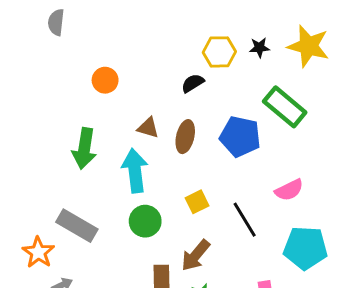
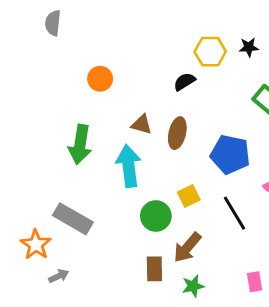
blue pentagon: (240, 137) -> (230, 155), moved
green circle: (145, 221) -> (156, 216), moved

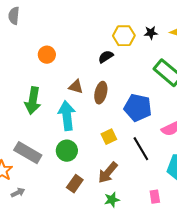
green circle: (156, 216) -> (67, 151), moved
brown rectangle: (154, 269) -> (75, 184), moved, turned 36

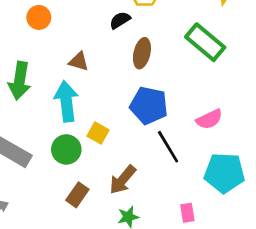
brown ellipse: (101, 93) -> (142, 53), moved
blue pentagon: (138, 108) -> (149, 105), moved
yellow square: (109, 137) -> (98, 133), moved, turned -35

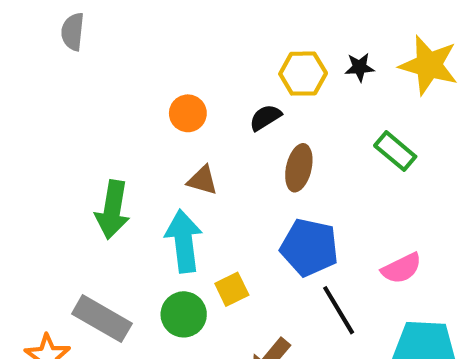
orange circle: (39, 17) -> (188, 113), moved
green rectangle: (205, 42) -> (395, 151), size x0.7
yellow square: (98, 133) -> (232, 289), turned 35

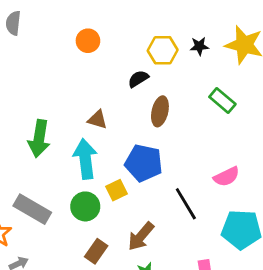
orange circle: (188, 113) -> (88, 41), moved
blue pentagon: (309, 247) -> (144, 163), moved

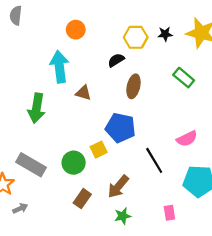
cyan arrow: (85, 159) -> (59, 67), moved

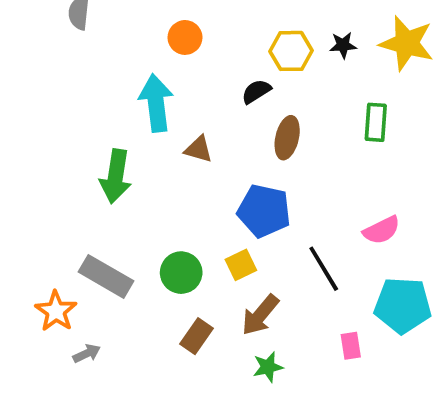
green rectangle: (184, 78) -> (376, 122), turned 54
yellow square: (99, 150) -> (241, 265), moved
pink rectangle: (169, 213) -> (351, 346), moved

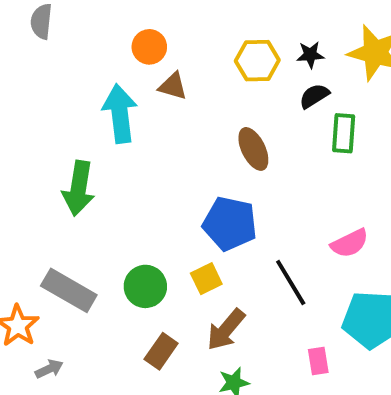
black semicircle: (256, 91) -> (314, 96), moved
brown ellipse: (287, 138) -> (253, 149), turned -39
brown triangle: (198, 149) -> (173, 86), moved

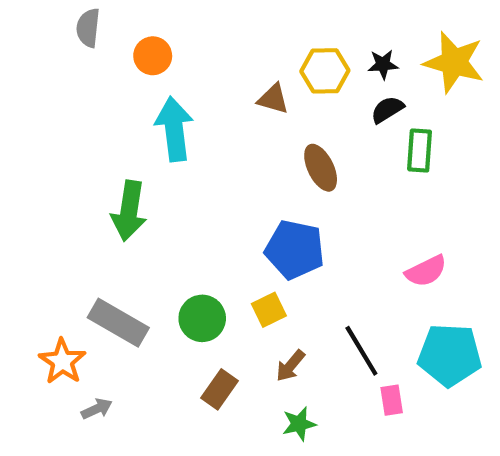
orange circle: (149, 47) -> (153, 56), moved
brown triangle: (173, 86) -> (273, 99), moved
black line: (291, 283) -> (361, 351), moved
brown arrow: (226, 330) -> (290, 366), size x0.7

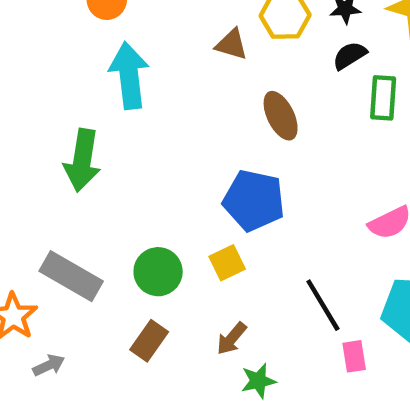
brown arrow: (290, 366) -> (232, 339), moved
brown rectangle: (219, 389) -> (149, 341), moved

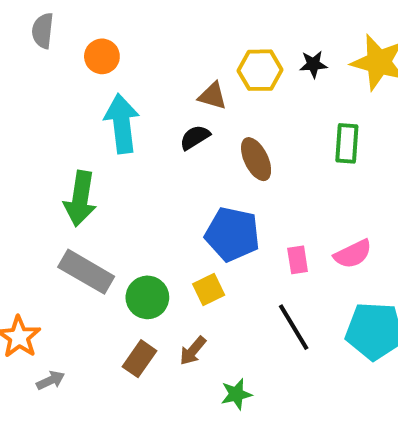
black semicircle: (350, 56) -> (195, 137), moved
gray rectangle: (71, 276) -> (86, 272), moved
brown arrow: (232, 339) -> (193, 351), moved
pink rectangle: (354, 356) -> (298, 260), moved

